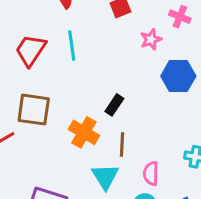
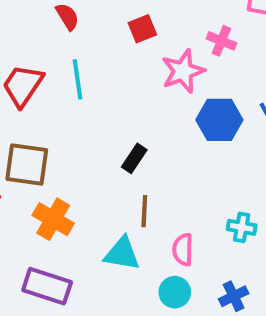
pink star: (151, 39) -> (183, 71), size x1.5
orange cross: (84, 132) -> (53, 219), moved
cyan triangle: (105, 177) -> (122, 254), turned -48

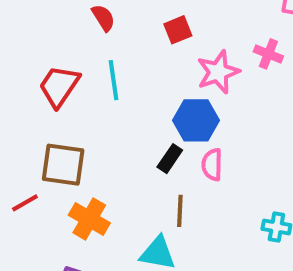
pink cross: (221, 41) -> (268, 54), moved
blue hexagon: (219, 120) -> (196, 120), moved
pink semicircle: (183, 250) -> (212, 165), moved

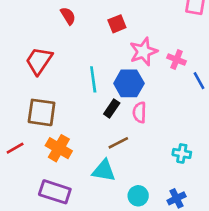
pink cross: (268, 54) -> (177, 60), moved
cyan line: (113, 80) -> (93, 79), moved
red line: (25, 203) -> (15, 148), moved
brown line: (180, 211) -> (118, 143), turned 60

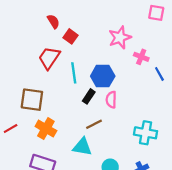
red square: (117, 24) -> (71, 36), moved, turned -32
pink star: (143, 52) -> (120, 37), moved
red trapezoid: (39, 61) -> (49, 58), moved
cyan cross: (182, 153) -> (146, 133), size x1.5

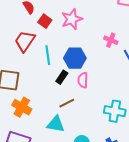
pink star: (120, 37) -> (72, 19), moved

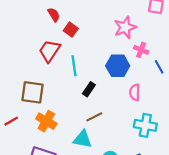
pink star: (72, 19) -> (125, 27), moved
blue hexagon: (75, 58) -> (118, 66), moved
pink semicircle: (83, 80) -> (135, 92), moved

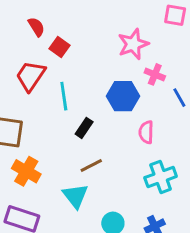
cyan cross: (145, 125) -> (161, 177), turned -30
cyan triangle: (83, 139) -> (75, 196), turned 42

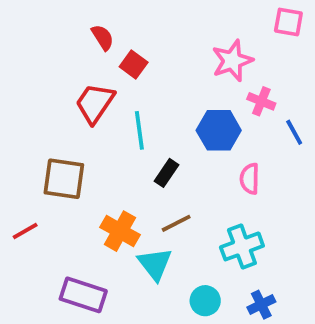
orange cross: (26, 171) -> (120, 231), moved
cyan cross: (161, 177) -> (242, 246), moved

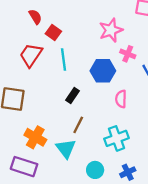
cyan line: (139, 130) -> (64, 60), moved
brown line: (176, 223) -> (78, 125), turned -36
orange cross: (120, 231) -> (35, 137), moved

